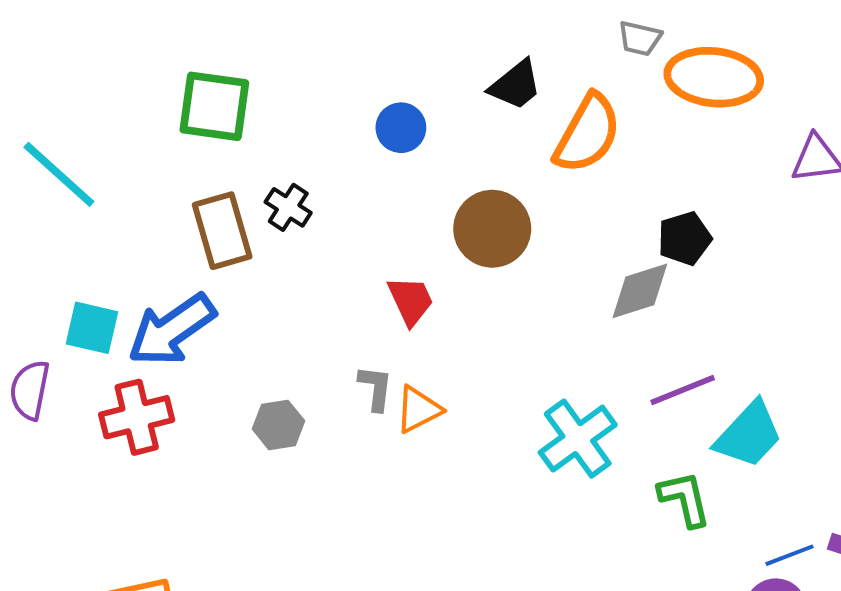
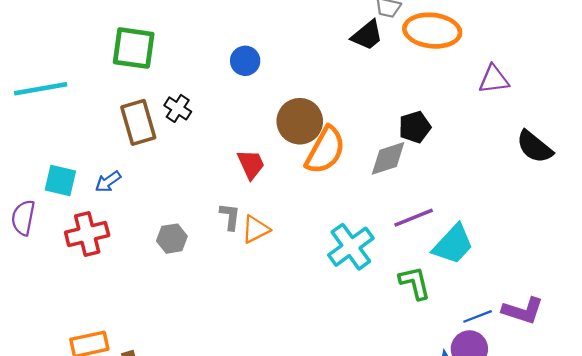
black trapezoid: (516, 85) -> (367, 35), moved
orange semicircle: (587, 134) -> (325, 150), moved
cyan line: (59, 174) -> (41, 89), turned -52
blue arrow: (172, 330) -> (108, 182), size x0.5

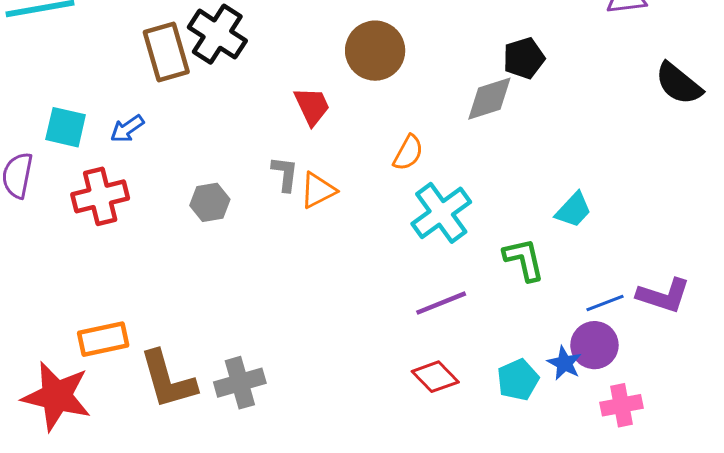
black cross: (178, 108) -> (217, 34), size x1.6
orange semicircle: (325, 150) -> (408, 153), moved, size x0.6
purple line: (414, 218) -> (441, 303), moved
cyan trapezoid: (453, 244) -> (573, 210), size x0.7

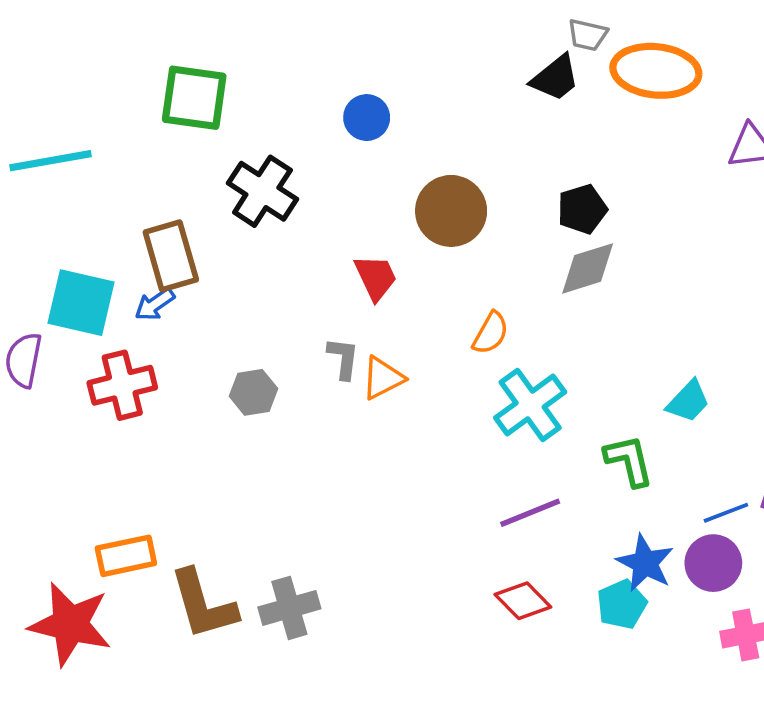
brown rectangle: (166, 52) -> (171, 256), moved
black pentagon: (524, 58) -> (582, 209), moved
cyan square: (66, 127) -> (81, 303), size x1.4
blue star: (564, 363) -> (645, 563), moved, size x1.4

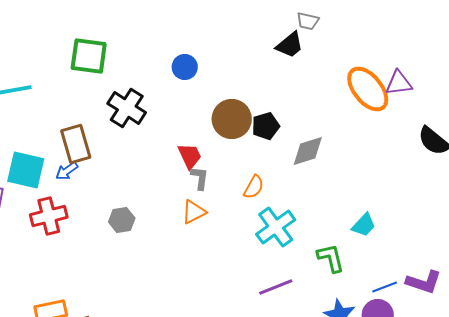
orange ellipse: (656, 71) -> (368, 89), moved, turned 45
black pentagon: (582, 209) -> (266, 126), moved
gray L-shape: (343, 358) -> (200, 178), moved

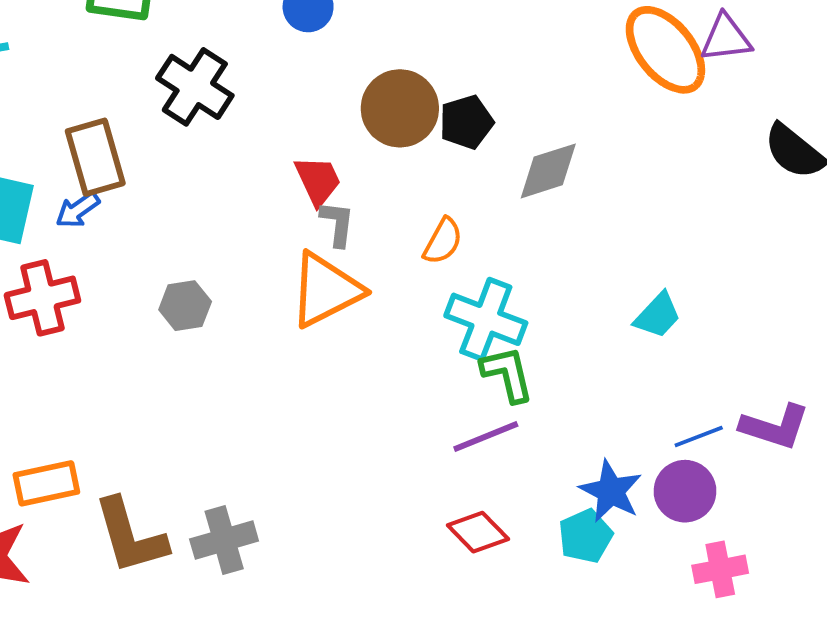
orange triangle: (194, 212) -> (326, 290), size x1.6
cyan cross: (276, 227) -> (486, 319), turned -33
green L-shape: (331, 258) -> (507, 374), moved

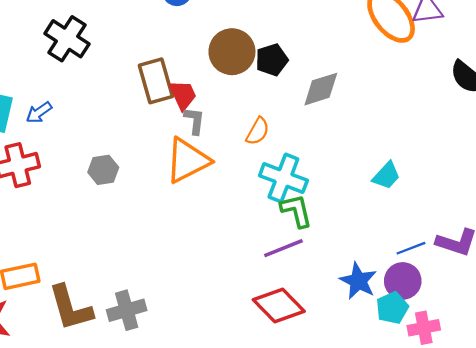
black cross: (195, 87) -> (67, 39), moved
brown rectangle: (95, 157) -> (156, 81), moved
red diamond: (478, 532) -> (279, 306), size x1.4
cyan pentagon: (585, 536) -> (392, 308), moved

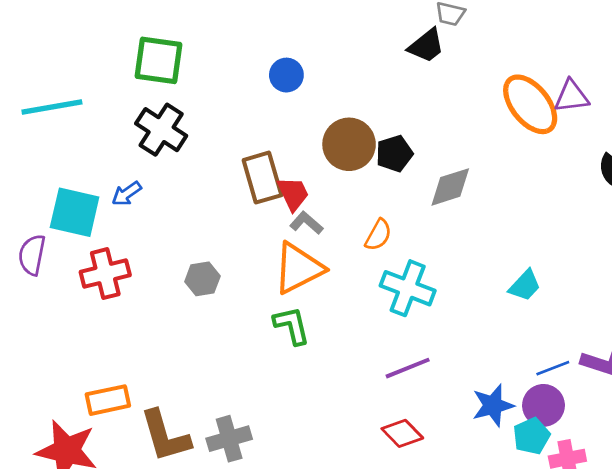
blue arrow: (39, 112) -> (127, 194), moved
gray L-shape: (194, 121) -> (306, 223), turned -56
green L-shape: (296, 211) -> (292, 325), moved
blue star: (358, 281) -> (493, 405), turned 30
red diamond: (279, 306) -> (402, 433), size x0.7

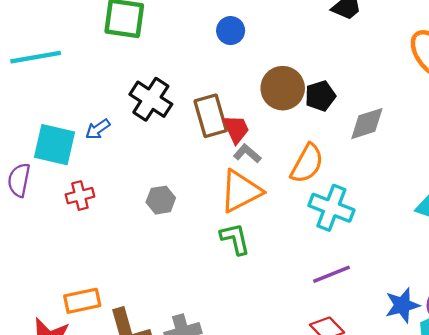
black cross: (161, 130) -> (151, 99), moved
orange semicircle: (378, 235) -> (307, 163), size x1.5
red cross: (105, 274) -> (80, 196), size x0.7

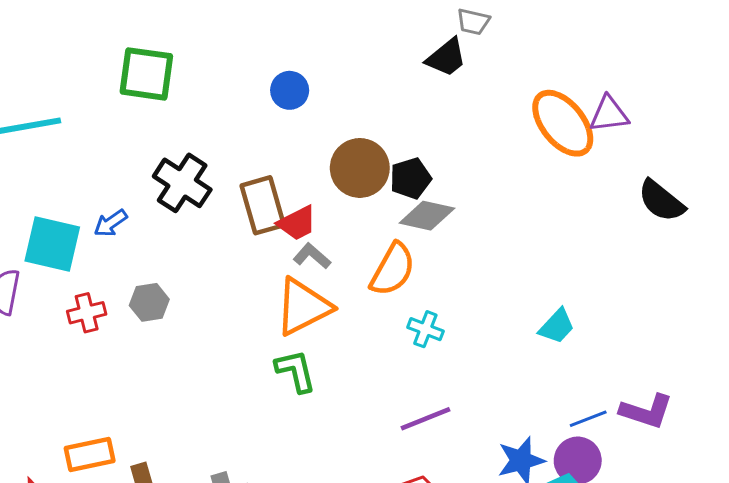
gray diamond: (367, 124) -> (427, 216), moved, turned 30
red trapezoid: (236, 129) -> (297, 223), turned 88
gray hexagon: (161, 200) -> (149, 302), moved
cyan cross: (331, 208) -> (425, 329), size x0.6

